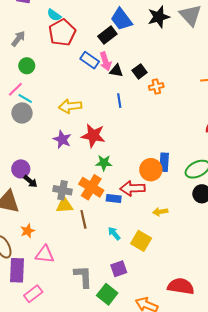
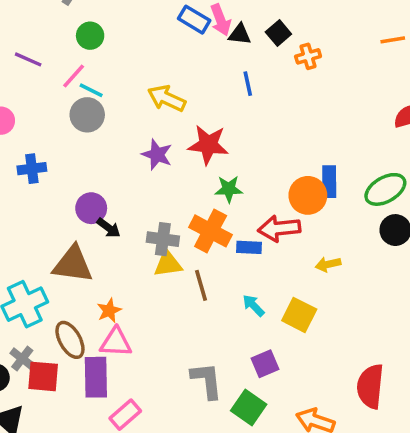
yellow arrow: (70, 106) -> (167, 98), turned 35
pink triangle: (45, 254) -> (116, 342), moved
red semicircle: (181, 286) -> (370, 386), turned -90

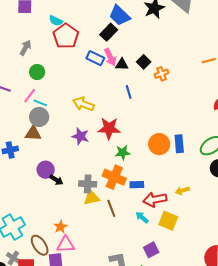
orange circle: (308, 195) -> (159, 144), moved
red arrow: (279, 228) -> (155, 199), moved
brown triangle: (73, 264) -> (33, 133), moved, size x0.7

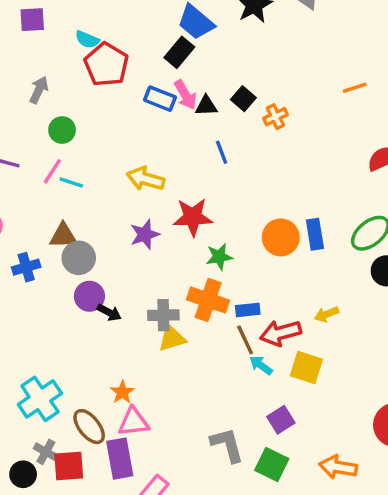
gray circle: (39, 117) -> (79, 258), moved
purple star: (80, 136) -> (145, 234), turned -30
brown line: (111, 208) -> (245, 340), moved

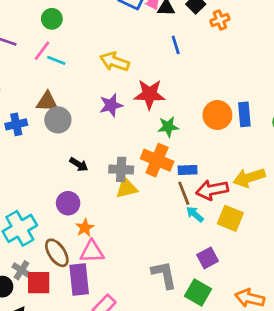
purple circle: (89, 296) -> (68, 203), moved
yellow arrow: (326, 314) -> (249, 178), size x1.6

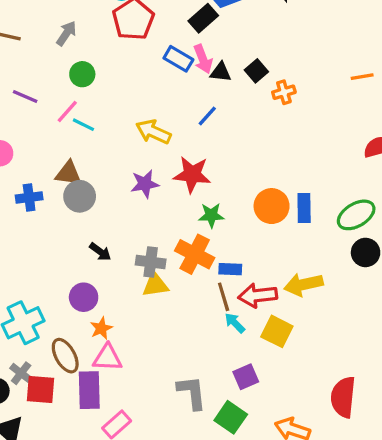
blue line: (176, 45) -> (207, 116), moved, turned 54

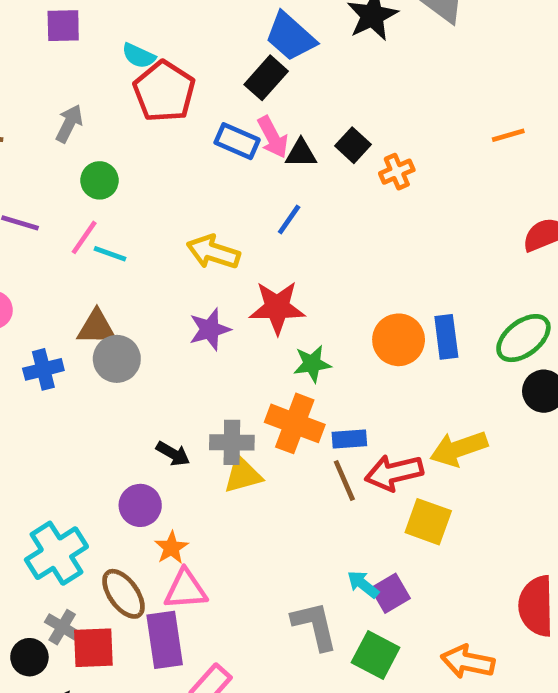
black arrow: (100, 252) -> (173, 454), moved
cyan arrow: (235, 323) -> (363, 584), moved

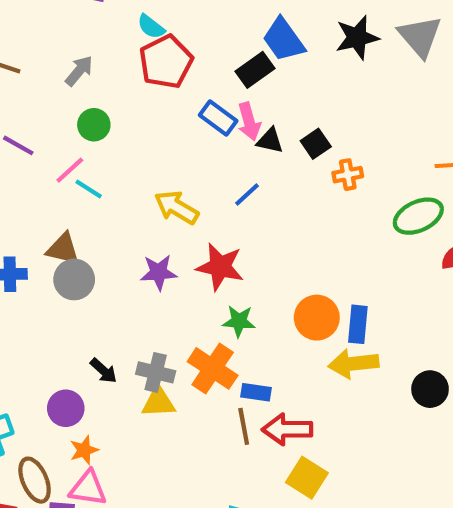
green ellipse: (523, 338) -> (418, 216), moved
yellow arrow: (459, 449) -> (353, 364), moved

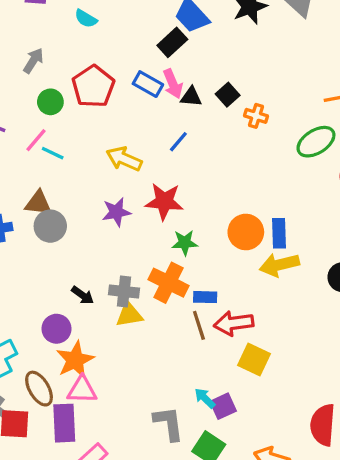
red pentagon: (166, 62) -> (93, 86), moved
orange cross: (348, 175) -> (256, 116), turned 35
orange star: (84, 450) -> (75, 360), size x1.6

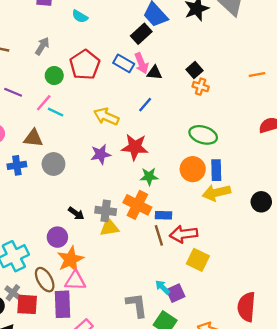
black square: (228, 95) -> (195, 70), moved
green ellipse: (316, 142) -> (203, 135), moved, turned 48
brown triangle: (38, 203) -> (33, 138), moved

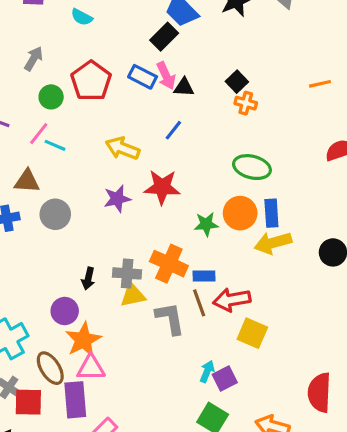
green star: (149, 176) -> (206, 224), moved
black arrow: (76, 213) -> (88, 279), turned 70
cyan arrow: (163, 287) -> (207, 371), turned 70
gray L-shape: (137, 305) -> (170, 318), moved

